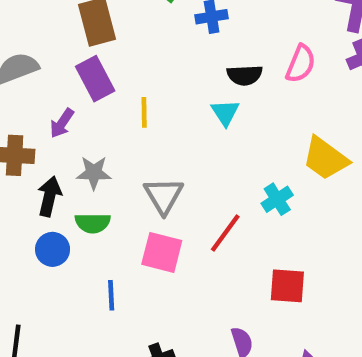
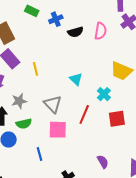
black semicircle: (245, 75) -> (75, 32), moved
cyan triangle: (225, 112) -> (76, 79), moved
red square: (287, 286) -> (117, 119), moved

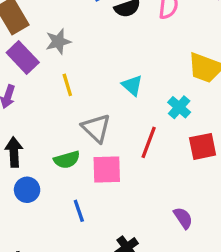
yellow line: (35, 69) -> (67, 85), moved
gray star: (19, 101) -> (58, 41), moved
green semicircle: (24, 124) -> (67, 160), moved

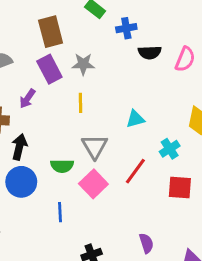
cyan triangle: (132, 85) -> (135, 119), turned 48
pink square: (107, 170) -> (93, 184), turned 32
blue circle: (27, 190) -> (21, 182), size x1.4

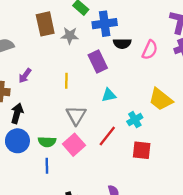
blue cross: (126, 28) -> (105, 24), size x1.5
gray star: (83, 64) -> (70, 36), moved
purple rectangle: (49, 69) -> (98, 61), moved
green semicircle: (62, 166) -> (47, 142), moved

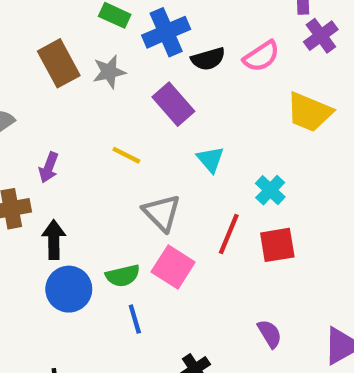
pink semicircle: (150, 50) -> (261, 56), turned 48
yellow line: (66, 81) -> (126, 155), turned -49
cyan triangle: (109, 95) -> (210, 159), turned -42
yellow trapezoid: (161, 99) -> (309, 112), moved
red square: (142, 150) -> (277, 245), moved

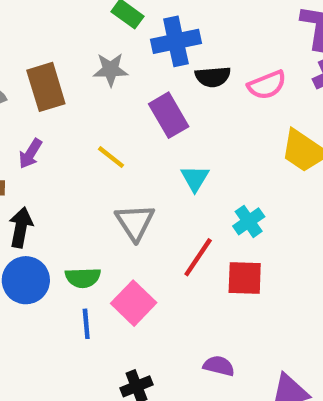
brown rectangle: (59, 63) -> (46, 87), moved
pink square: (173, 267) -> (134, 303), moved
purple semicircle: (270, 334) -> (219, 366), turned -56

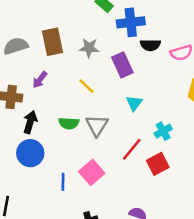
gray star: (111, 70) -> (89, 48), moved
green semicircle: (83, 278) -> (69, 123), moved
red square: (245, 278) -> (158, 164), turned -35

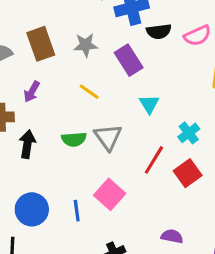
blue circle: (30, 153) -> (32, 209), moved

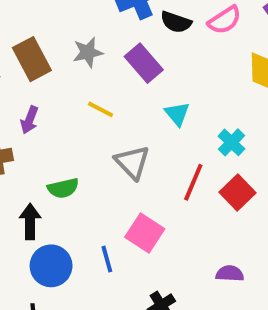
black semicircle: (159, 31) -> (176, 22), turned 35
green semicircle: (74, 139) -> (63, 188), moved
black arrow: (27, 144) -> (30, 221), moved

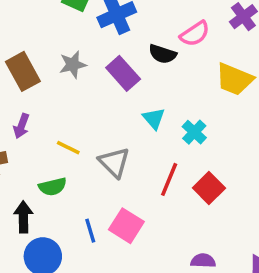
black semicircle: (176, 22) -> (163, 54), moved
yellow line: (101, 109) -> (68, 148), moved
cyan cross: (232, 142) -> (194, 132), moved
blue line: (107, 259) -> (90, 231), moved

